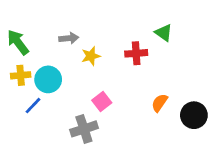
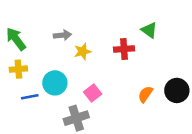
cyan circle: (48, 79) -> (55, 83), moved
blue line: (33, 106) -> (30, 97), turned 36
black circle: (194, 115) -> (177, 90), moved

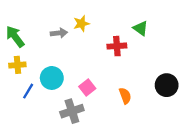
yellow star: (83, 51) -> (81, 24), moved
orange semicircle: (145, 94) -> (125, 96), moved, turned 126
blue line: (30, 97) -> (28, 91), turned -49

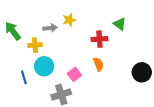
yellow cross: (17, 65) -> (35, 45), moved
blue line: (28, 91) -> (24, 77), turned -48
orange semicircle: (125, 96) -> (98, 64), moved

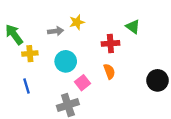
yellow cross: (35, 45) -> (30, 54), moved
cyan circle: (44, 66) -> (66, 61), moved

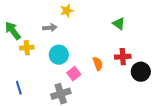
yellow star: (77, 22) -> (67, 11), moved
red cross: (110, 43) -> (123, 57), moved
blue line: (26, 86) -> (19, 88), moved

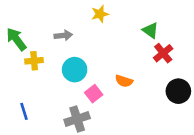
yellow star: (67, 11) -> (100, 14), moved
red cross: (123, 57) -> (163, 53), moved, turned -35
orange semicircle: (98, 64) -> (124, 81), turned 128

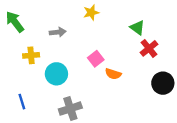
green arrow: (16, 39) -> (15, 22), moved
cyan circle: (75, 70) -> (56, 74), moved
pink square: (94, 94) -> (96, 59), moved

